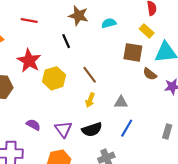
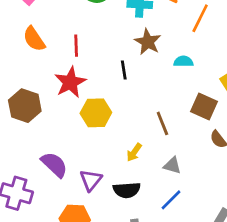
red line: (29, 20) -> (76, 46), moved, turned 63
brown line: (90, 75) -> (162, 123), moved
purple semicircle: (33, 125) -> (54, 165), size x1.5

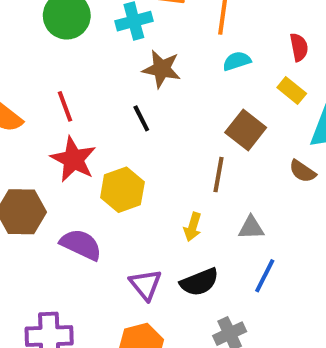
cyan semicircle: (183, 61) -> (237, 61), moved
brown square: (204, 106) -> (246, 130), moved, turned 32
brown line: (162, 123) -> (219, 175), turned 50
purple semicircle: (54, 165) -> (81, 245), moved

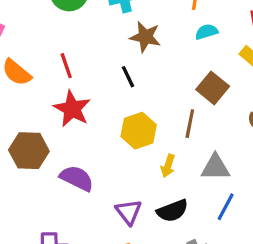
yellow hexagon: (122, 190) -> (139, 131), moved
gray triangle: (251, 228) -> (215, 167), size x1.4

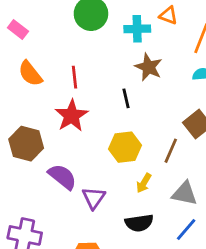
purple triangle: (129, 212) -> (94, 198), moved

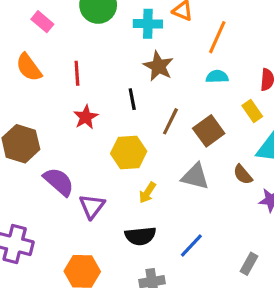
pink rectangle: (18, 30) -> (42, 22), moved
red star: (71, 116) -> (86, 117), moved, size x0.7
brown line: (171, 151) -> (170, 121), moved
gray triangle: (185, 193) -> (195, 176), moved

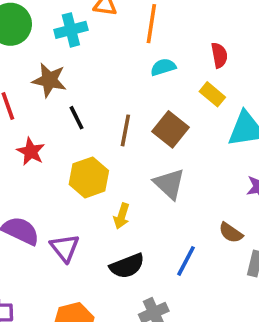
brown star: (158, 66) -> (49, 80), moved
brown semicircle: (243, 175) -> (231, 233), moved
gray triangle: (195, 176) -> (169, 184), turned 44

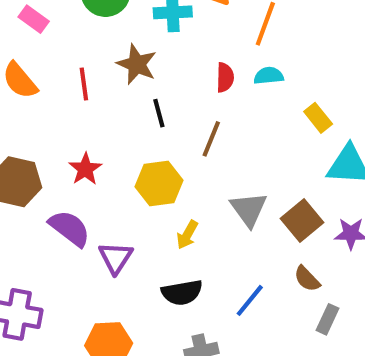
red semicircle: (219, 55) -> (225, 77), moved
brown square: (170, 129) -> (302, 221), moved
red star: (31, 152) -> (85, 169), moved

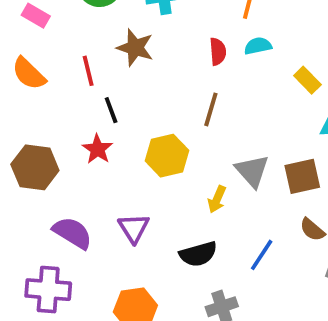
black line: (159, 113) -> (111, 110), moved
brown square: (302, 221) -> (302, 176), turned 33
purple semicircle: (70, 228) -> (72, 233), moved
yellow arrow: (187, 235) -> (217, 199), moved

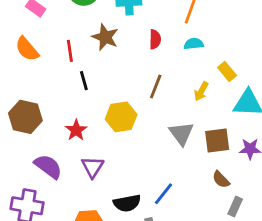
red semicircle: (218, 52) -> (155, 39), moved
red star: (97, 149) -> (76, 130), moved
yellow arrow: (217, 199) -> (201, 91), moved
black semicircle: (198, 254) -> (127, 203), moved
blue line: (262, 255) -> (164, 194), moved

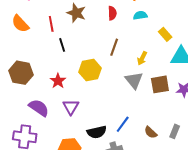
yellow arrow: (201, 91) -> (142, 58), moved
brown semicircle: (221, 180) -> (151, 132), moved

